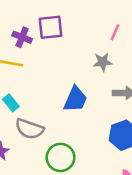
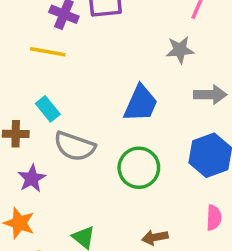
green circle: (60, 157) -> (139, 168), moved

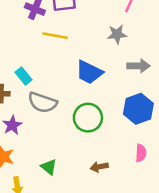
yellow line: (48, 52) -> (55, 36), moved
blue trapezoid: (141, 103) -> (89, 72), turned 92

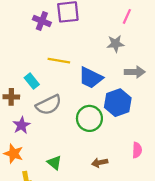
yellow line: (55, 36) -> (59, 61), moved
gray semicircle: (42, 102) -> (49, 105), turned -45
blue hexagon: (138, 109) -> (118, 103), moved

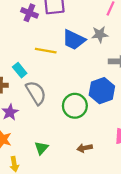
blue trapezoid: (91, 78) -> (74, 40), moved
gray semicircle: (49, 105) -> (36, 93), turned -95
green triangle: (54, 163) -> (41, 148), turned 32

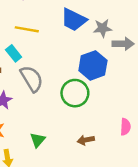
gray star: (100, 34) -> (103, 28), moved
yellow line: (46, 51) -> (27, 29), moved
blue hexagon: (102, 91) -> (93, 65), moved

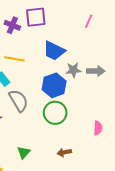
gray star: (103, 28) -> (73, 70), moved
blue hexagon: (93, 65) -> (54, 85), moved
pink semicircle: (125, 127) -> (98, 128), moved

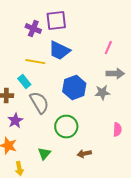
pink line: (89, 21) -> (108, 48), moved
blue trapezoid: (54, 51) -> (59, 51), moved
gray star: (73, 70) -> (102, 93), moved
green circle: (55, 113) -> (66, 127), moved

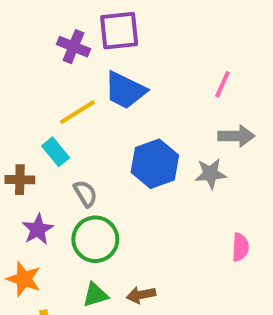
yellow line: (35, 62) -> (77, 112), turned -42
gray semicircle: (39, 103) -> (85, 194), size x0.6
green circle: (66, 127) -> (95, 239), moved
green triangle: (44, 154) -> (95, 295), turned 32
brown arrow: (84, 154) -> (141, 295), moved

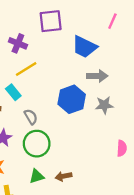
purple cross: (73, 47) -> (18, 43), moved
pink line: (222, 84) -> (112, 21), moved
blue trapezoid: (125, 90) -> (84, 47), moved
gray arrow: (236, 136) -> (97, 76), moved

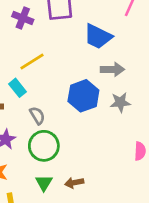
purple cross: (18, 43) -> (23, 18), moved
green triangle: (37, 176) -> (44, 183), turned -42

